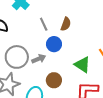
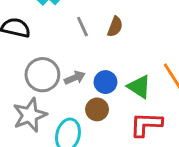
blue circle: (54, 44) -> (105, 82), moved

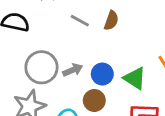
gray line: (82, 27) -> (80, 21), turned -36

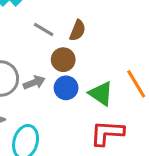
brown circle: (94, 100) -> (63, 60), moved

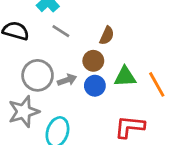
gray line: (44, 29) -> (61, 31), moved
green triangle: (101, 94) -> (125, 77), moved, turned -40

